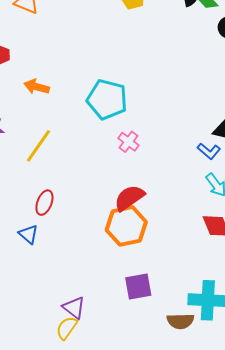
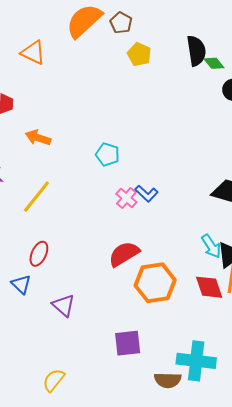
cyan pentagon: (107, 99) -> (108, 154), size x0.6
blue L-shape: (209, 151) -> (147, 194), moved
orange hexagon: (126, 226) -> (155, 283), moved
purple triangle: (74, 308) -> (64, 305), moved

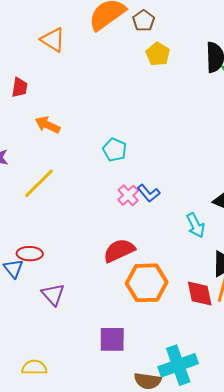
cyan arrow: (211, 246) -> (196, 225), moved
red ellipse: (39, 254) -> (30, 254), moved, turned 60
cyan cross: (196, 361) -> (178, 365), turned -33
yellow semicircle: (54, 380) -> (34, 367), turned 45

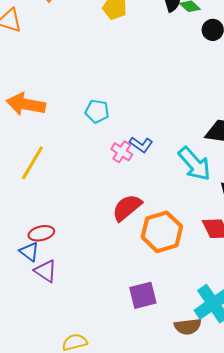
orange arrow: (47, 125) -> (26, 104), size x1.5
cyan arrow: (196, 225) -> (195, 164), size x1.5
purple triangle: (53, 294) -> (46, 271), moved

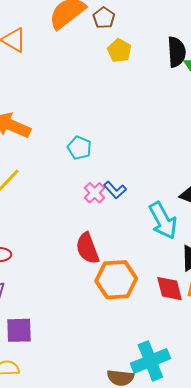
red semicircle: (127, 208) -> (87, 248), turned -84
purple square: (143, 295) -> (19, 330), moved

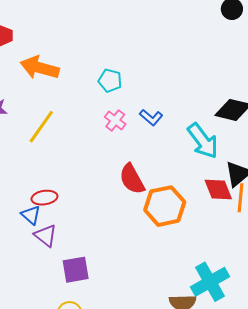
pink cross: (95, 193) -> (115, 120), moved
red diamond: (170, 289) -> (218, 189), moved

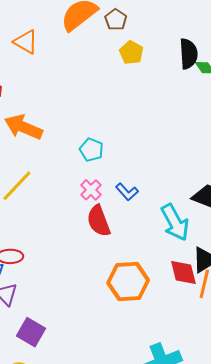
red semicircle: (132, 179) -> (99, 221), moved
purple square: (76, 270) -> (31, 332), turned 32

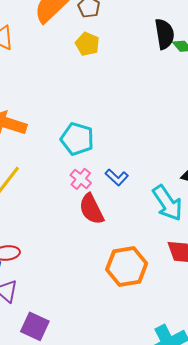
yellow pentagon: (131, 52) -> (87, 44), moved
cyan pentagon: (91, 150) -> (77, 139), size x1.4

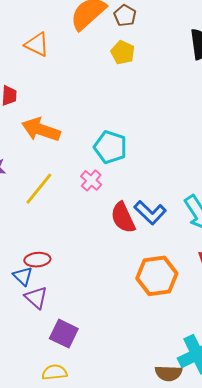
blue L-shape: (117, 177) -> (150, 213), moved, size x1.4
pink cross: (81, 179) -> (91, 180), moved

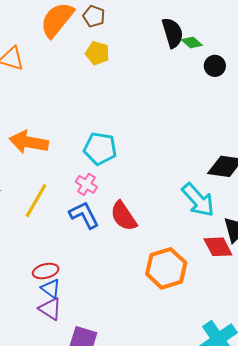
blue L-shape: (150, 213) -> (84, 215), moved, turned -152
blue triangle: (23, 276) -> (51, 289), moved

